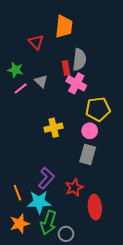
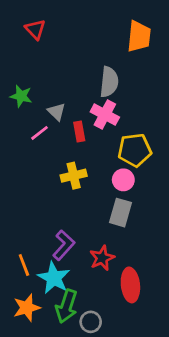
orange trapezoid: (64, 27) -> (139, 36), moved
red triangle: (36, 42) -> (35, 29), moved
red rectangle: (66, 68) -> (79, 132), moved
pink line: (21, 88) -> (40, 133), moved
cyan star: (39, 202) -> (54, 278), turned 30

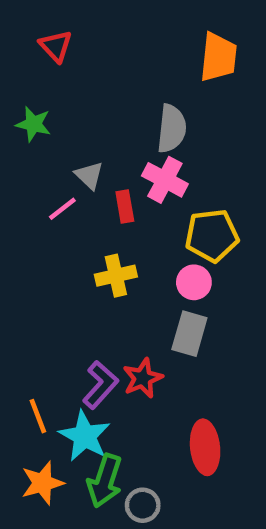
green star: (21, 96) -> (33, 124), moved
red star: (102, 258) -> (143, 378), moved

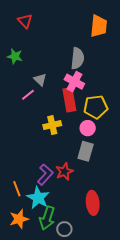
red rectangle: (125, 207) -> (69, 100), moved, size x1.6

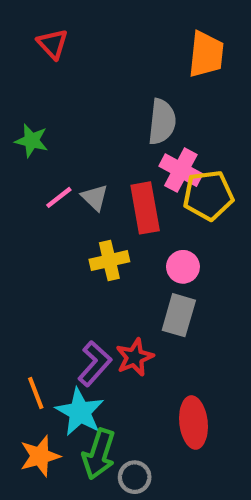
green star: (15, 56) -> (32, 141), moved
gray triangle: (40, 80) -> (95, 197), moved
pink cross: (74, 82) -> (181, 170), moved
yellow pentagon: (96, 107) -> (208, 195), moved

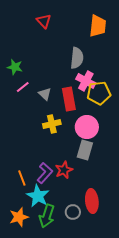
red triangle: (53, 44) -> (44, 21), moved
pink line: (59, 197) -> (23, 87), moved
pink circle: (183, 267) -> (87, 127), size x1.5
orange line: (36, 393) -> (22, 178), moved
gray circle: (135, 477) -> (73, 212), moved

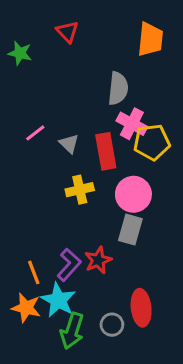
green star: (15, 67) -> (20, 53), moved
orange star: (19, 217) -> (26, 308), moved, turned 30

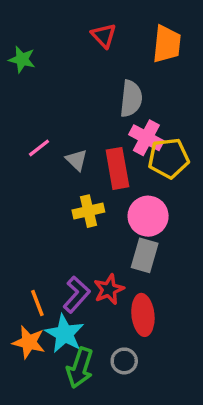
red triangle: (67, 32) -> (104, 36), moved
red ellipse: (141, 308) -> (143, 315), moved

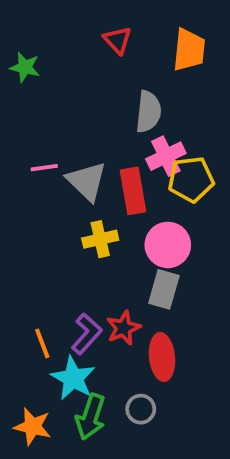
pink cross: (146, 138) -> (166, 156), turned 36
pink line: (39, 148) -> (44, 168), turned 30
gray triangle: (77, 160) -> (87, 181), size x1.6
orange star: (29, 342) -> (33, 426), moved

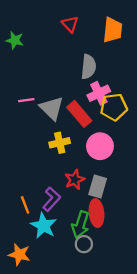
red rectangle: (133, 191) -> (79, 114), turned -30
gray rectangle: (164, 289) -> (98, 187), moved
red star: (123, 328) -> (75, 180), moved
green arrow: (91, 417) -> (80, 225), moved

